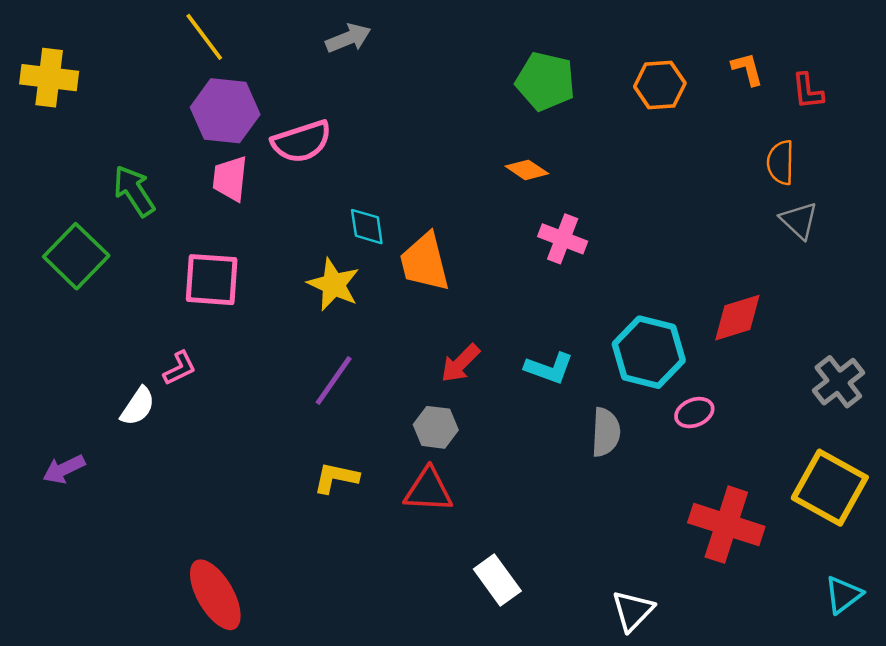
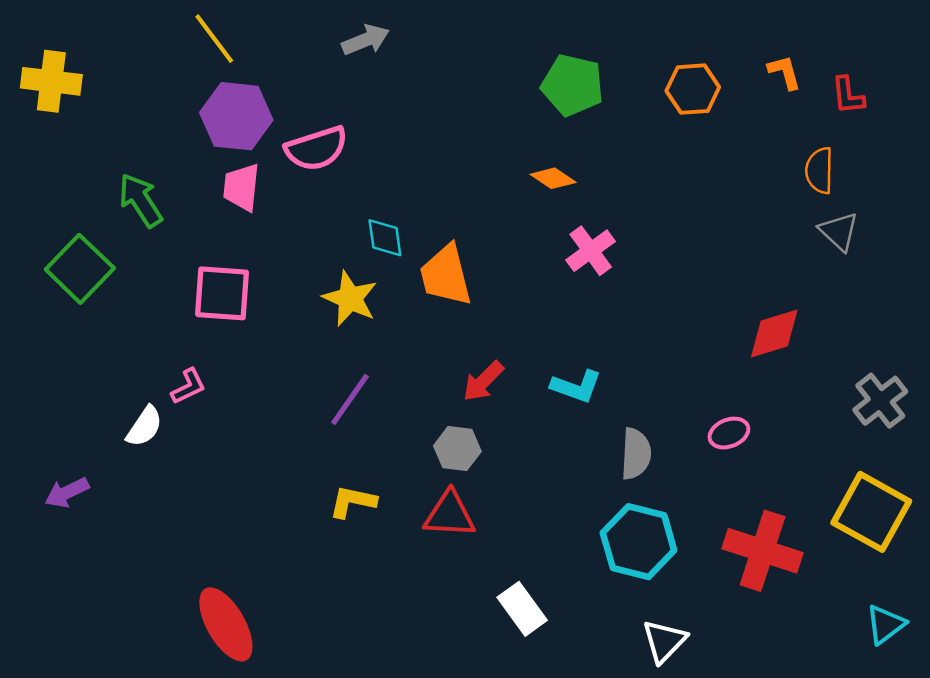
pink cross: (563, 239) -> (591, 251), turned 33
cyan hexagon: (649, 352) -> (638, 542), moved

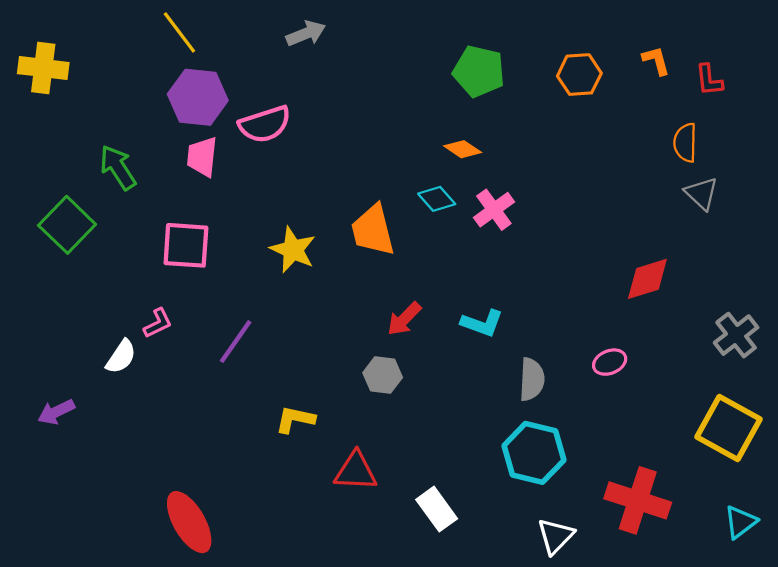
cyan diamond: (385, 238) -> (437, 199), moved, turned -33
purple line: (350, 399) -> (236, 342), moved
red triangle: (450, 514) -> (356, 471), moved
red cross: (763, 551) -> (638, 500), moved

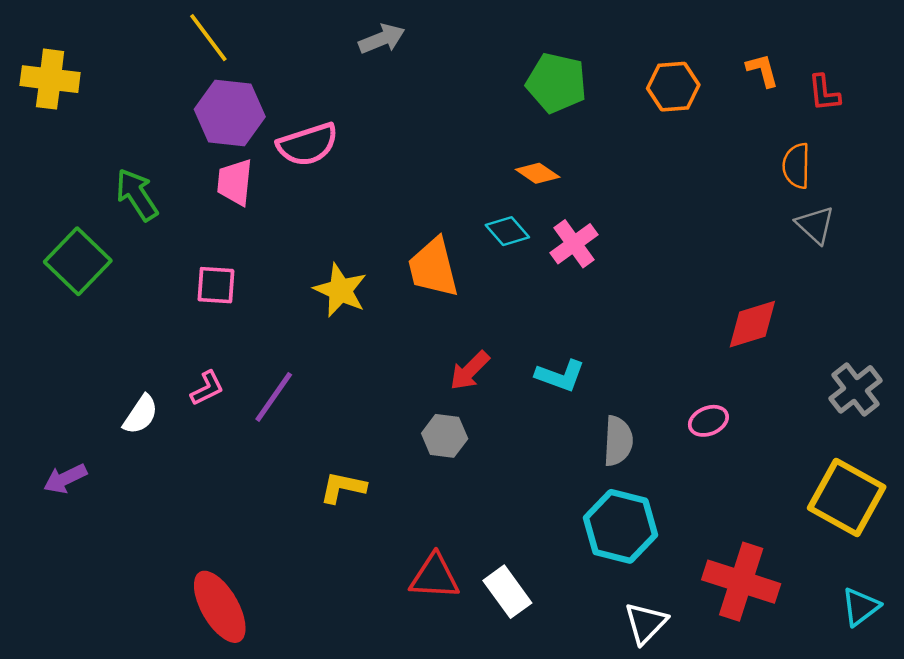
gray arrow: (306, 33) -> (382, 39), moved
pink square: (186, 245) -> (216, 285), size x0.7
pink L-shape: (158, 323) -> (207, 388), moved
red triangle: (356, 471) -> (435, 577), moved

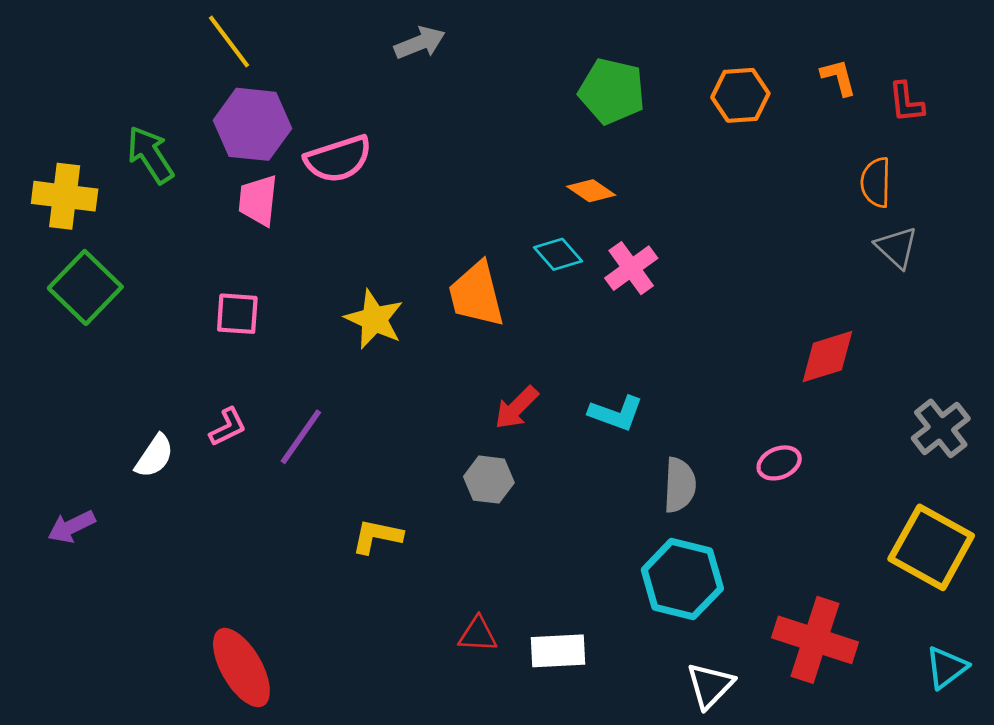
yellow cross: (50, 79) -> (65, 196), moved
green arrow: (137, 195) -> (150, 155), moved
red triangle: (435, 577) -> (478, 634), size x0.7
white rectangle: (507, 592) -> (558, 651), turned -57

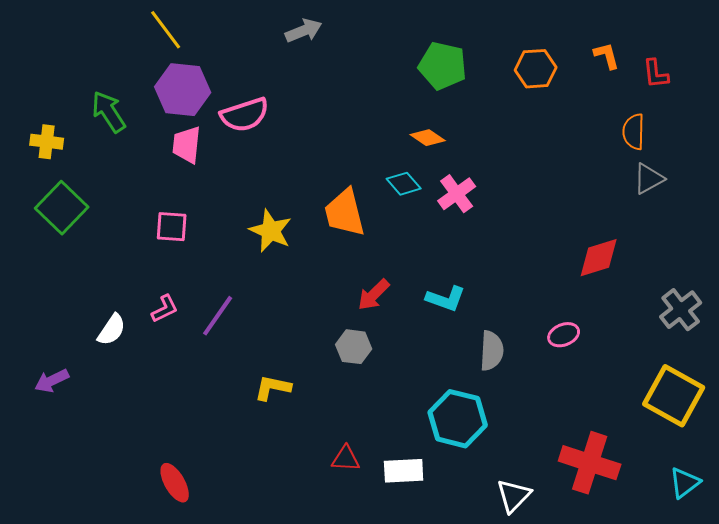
yellow cross: (65, 196) -> (47, 142), size x0.7
gray triangle: (897, 247) -> (649, 179), turned 48
cyan hexagon: (682, 579) -> (458, 419), moved
red ellipse: (241, 668) -> (175, 483), size x0.7

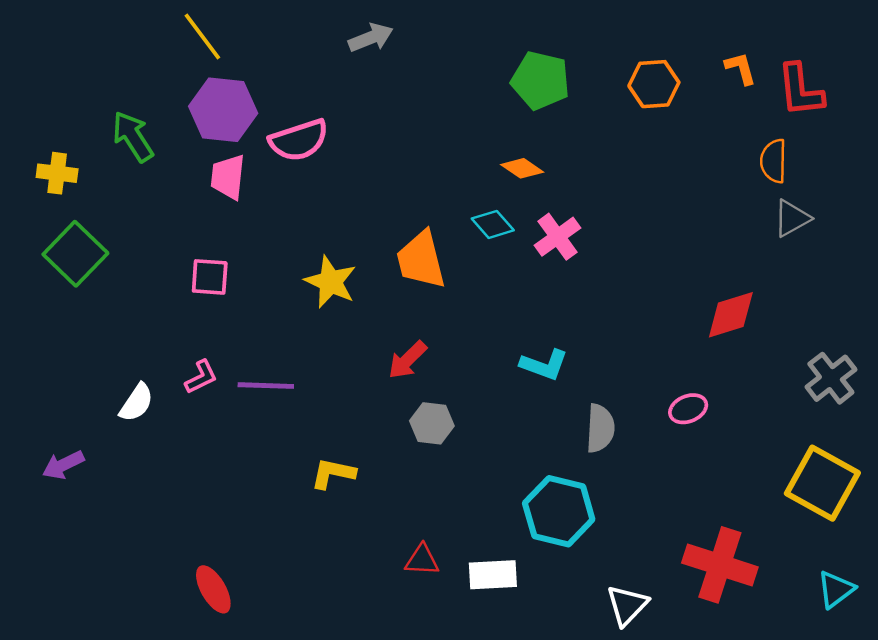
red L-shape: (656, 74) -> (800, 90), size x1.5
red arrow: (374, 295) -> (407, 360), moved
purple line: (218, 316) -> (266, 386), turned 57

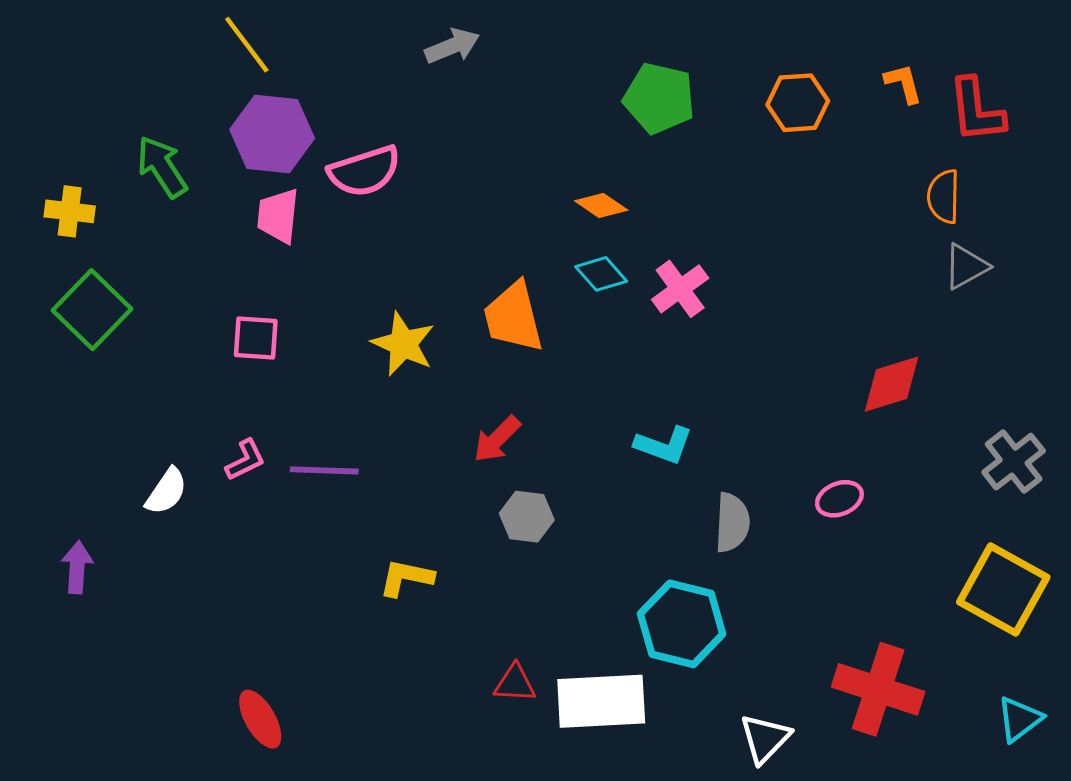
orange diamond: (522, 168) -> (601, 205), moved
purple arrow: (63, 465) -> (77, 567), turned 120
white rectangle: (493, 575) -> (601, 701), size x1.5

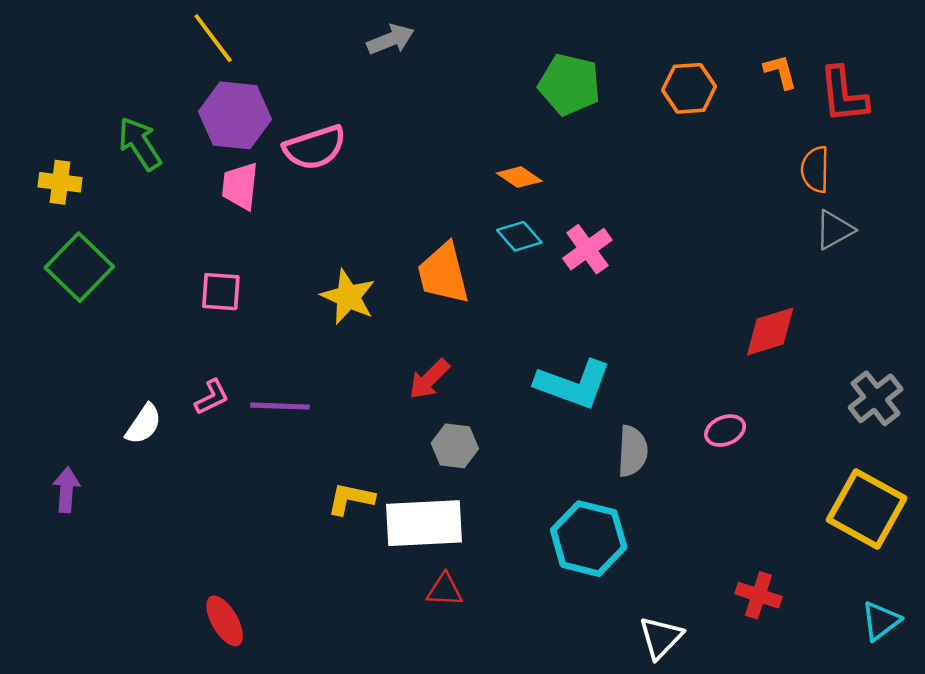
cyan L-shape: (664, 445) -> (573, 384), size x1.5
red cross: (878, 689) -> (759, 595), size x0.6
white rectangle: (601, 701) -> (424, 523), moved

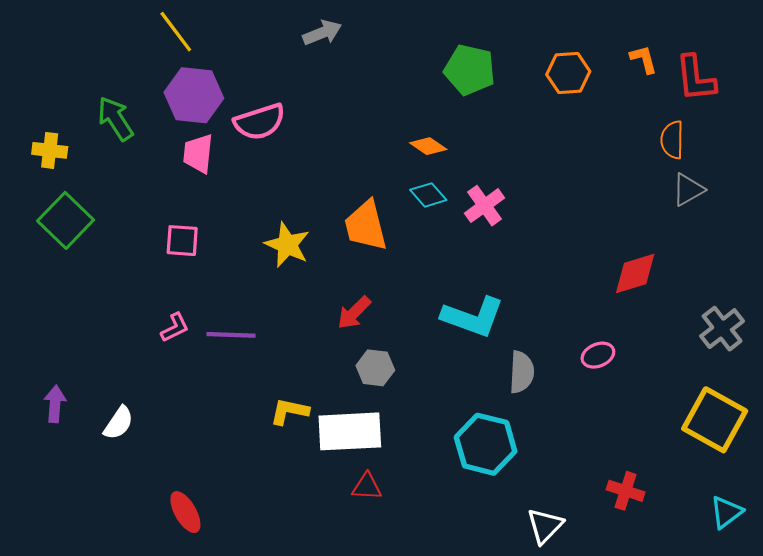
white semicircle: (144, 424) -> (119, 423), moved

